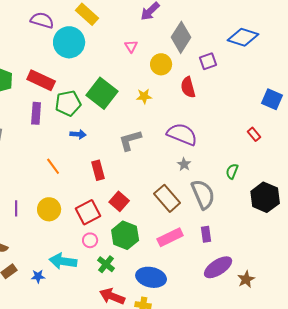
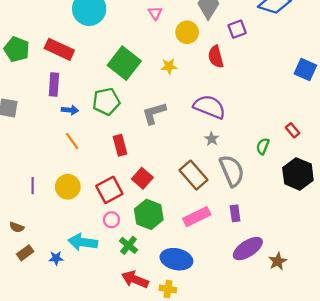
green pentagon: (68, 103) -> (106, 102), moved
blue arrow: (78, 134) -> (70, 110), moved
red rectangle: (254, 134) -> (293, 130), moved

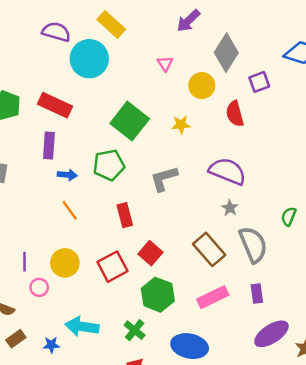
pink circle: (111, 220) -> (39, 287), moved

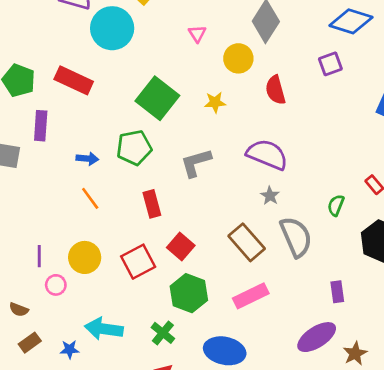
purple square: (259, 82) -> (330, 64), moved
purple rectangle: (49, 146) -> (41, 126), moved
purple rectangle: (257, 293) -> (337, 292), moved

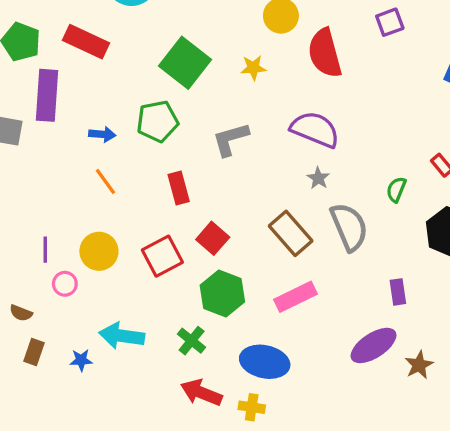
red semicircle: (275, 90) -> (325, 53), size x1.4
purple rectangle: (41, 126) -> (47, 95), size x1.4
brown rectangle: (30, 343) -> (34, 352), turned -35

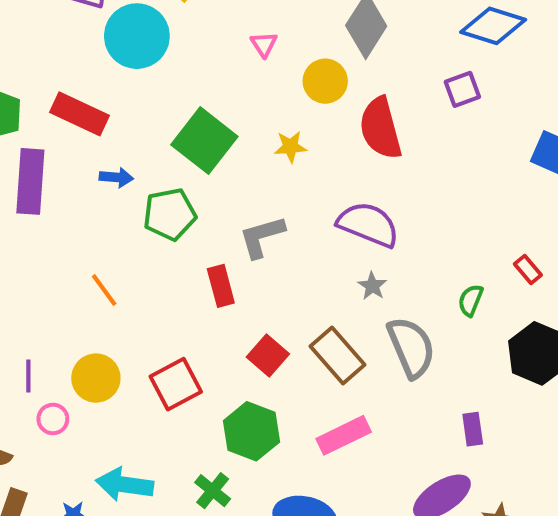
blue arrow: (102, 134) -> (116, 177), moved
red rectangle: (179, 188) -> (221, 286), moved
red square: (213, 238) -> (268, 356), moved

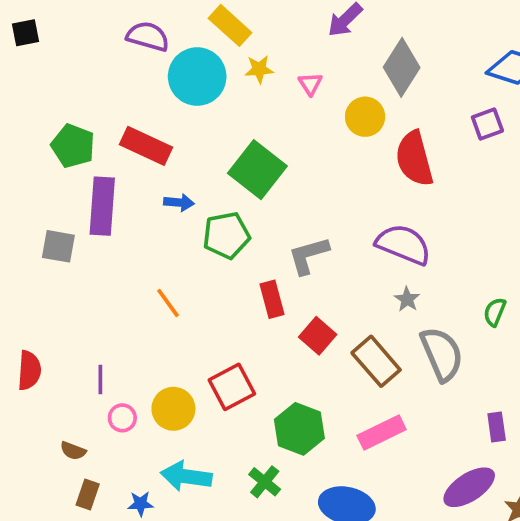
yellow star: (290, 147) -> (259, 69), moved
red square: (268, 356) -> (318, 336), moved
yellow circle: (96, 378) -> (173, 409), moved

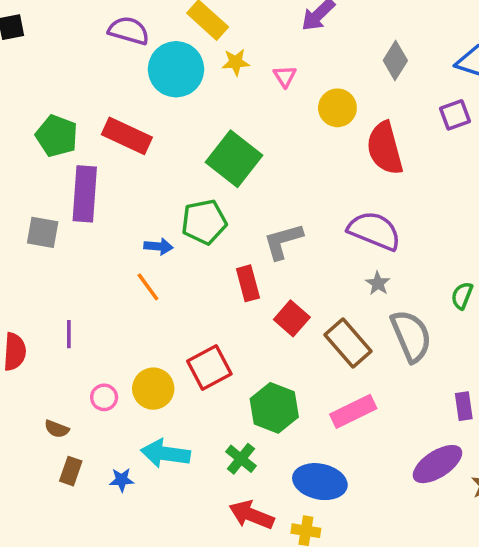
gray diamond: (402, 67) -> (395, 60), moved, size x0.7
blue arrow: (179, 202) -> (158, 246), moved
purple line: (100, 380) -> (69, 334), moved

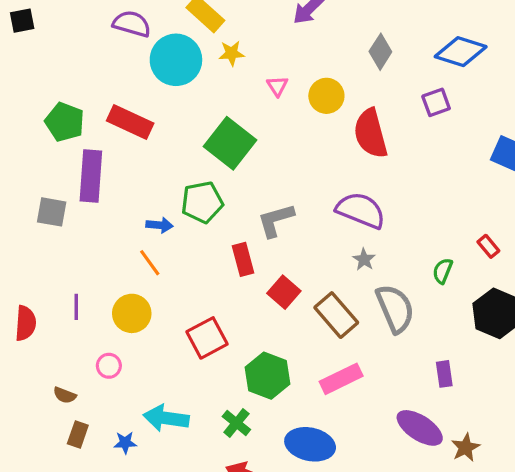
pink triangle: (285, 76) -> (277, 86), moved
yellow circle: (153, 389) -> (132, 313), moved
purple ellipse: (437, 464) -> (420, 428), turned 66

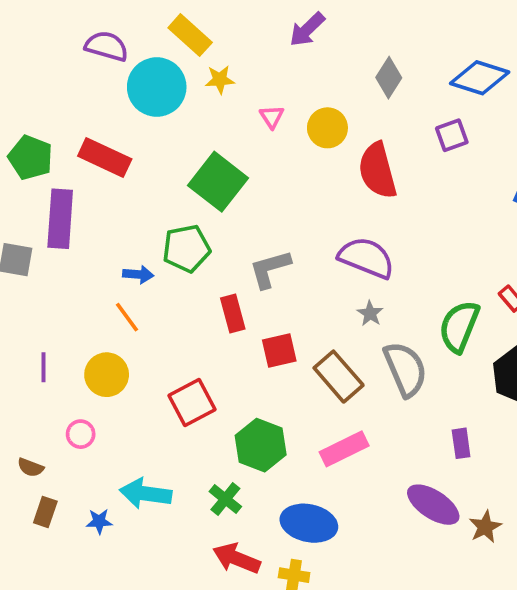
green semicircle: (443, 271) -> (459, 326), size x1.8
red square: (284, 292) -> (279, 351), turned 36

